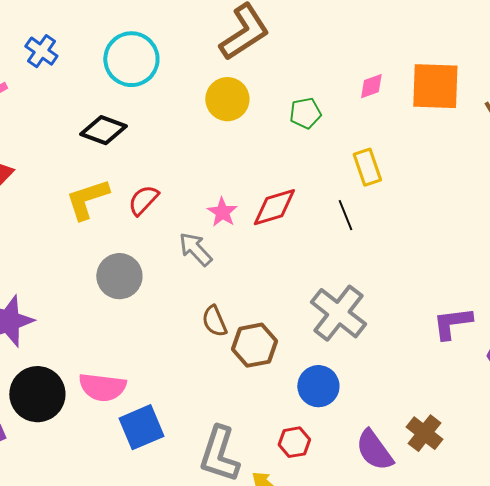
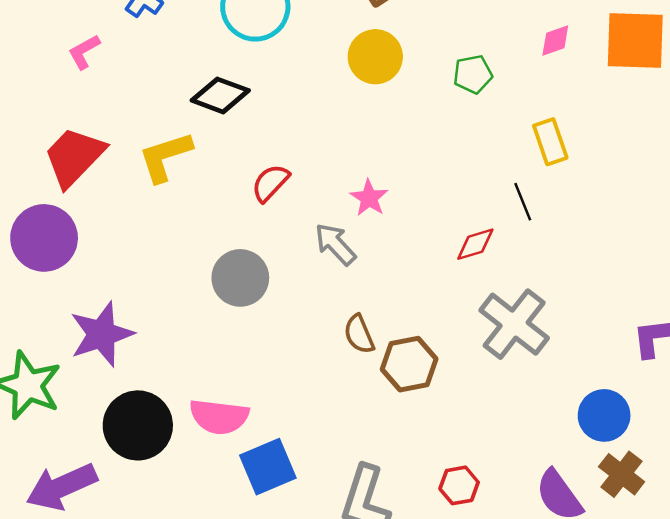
yellow L-shape: (87, 199) -> (165, 157), moved
red diamond: (274, 207) -> (475, 244), moved, size x0.7
blue circle: (318, 386) -> (604, 415), moved

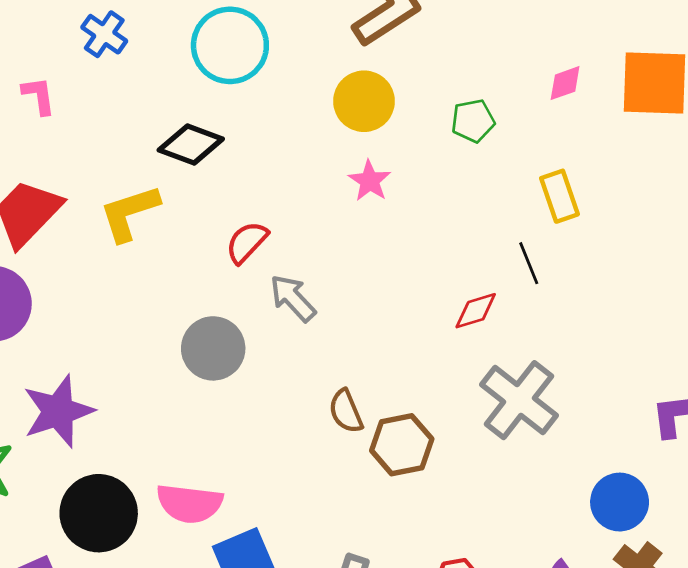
pink L-shape: (84, 52) -> (39, 96), turned 111
pink star: (369, 198) -> (370, 181), moved
gray arrow: (335, 244) -> (293, 298), moved

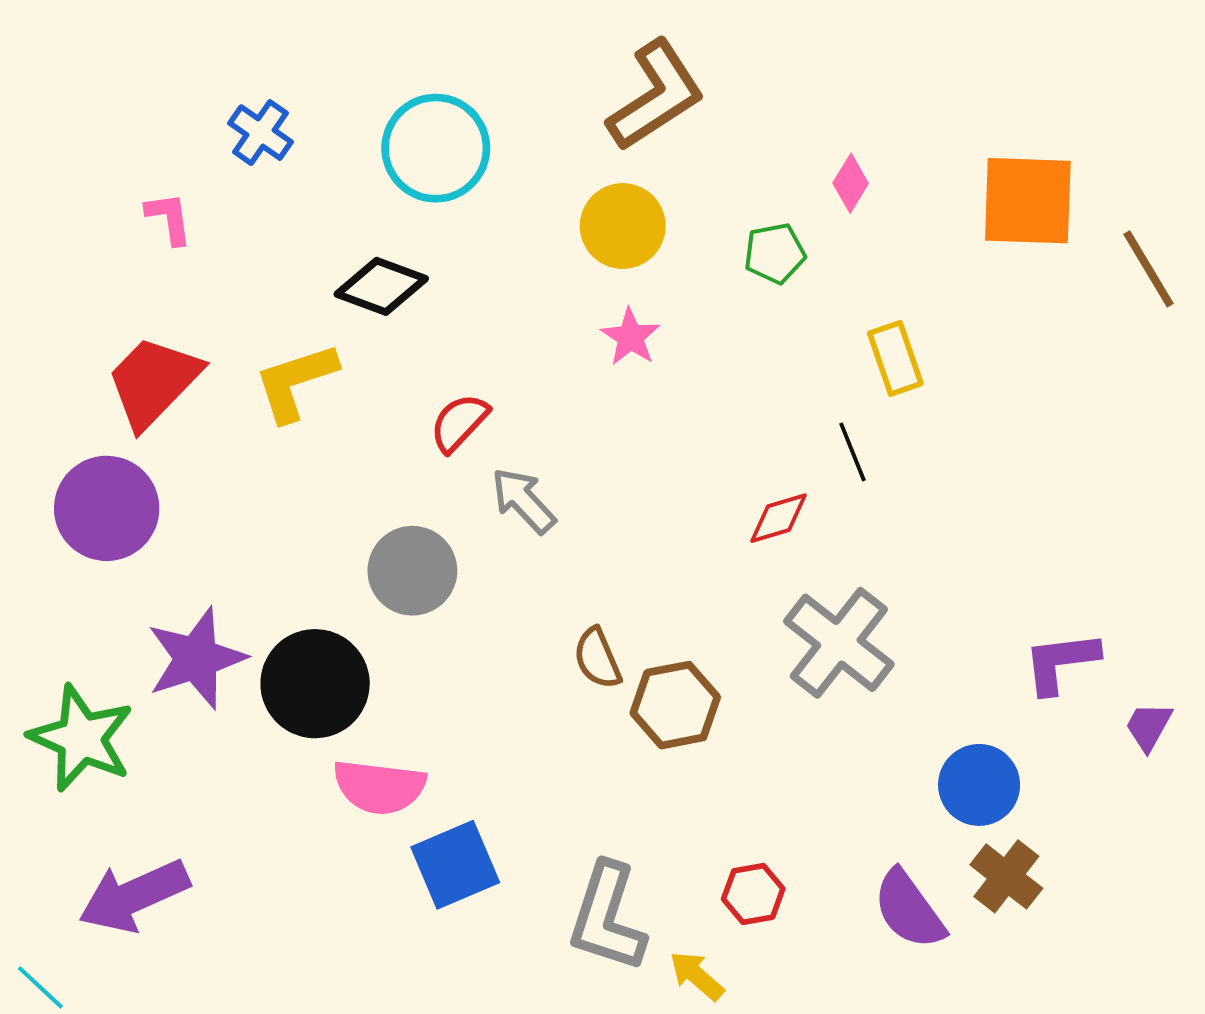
pink diamond: (565, 83) -> (851, 183), moved, turned -39
black circle: (99, 513) -> (315, 684), moved

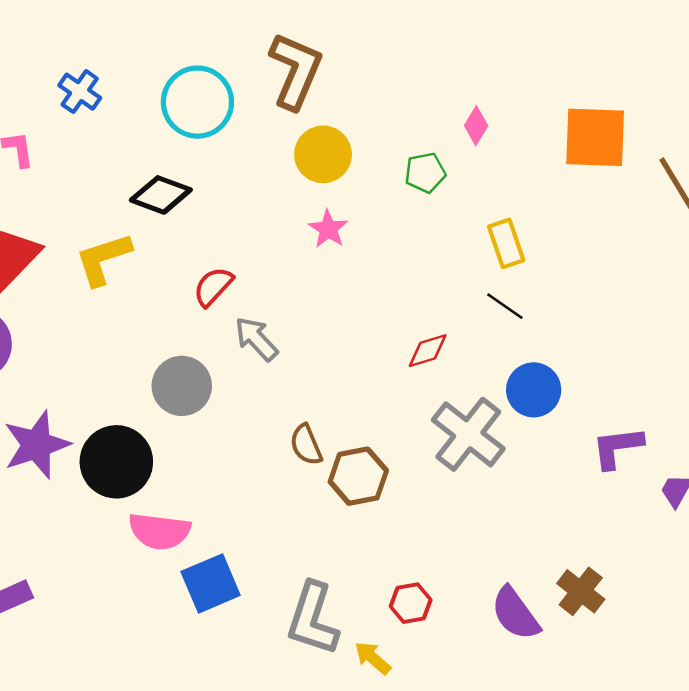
brown L-shape: (656, 96) -> (296, 71), moved, turned -34
black line: (853, 452) -> (505, 306), moved, turned -33
blue circle: (979, 785) -> (534, 390), moved

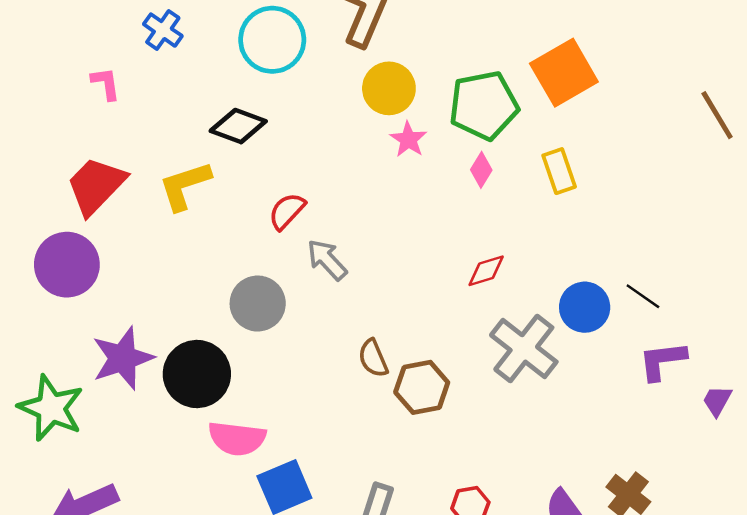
pink diamond: (476, 126) -> (481, 170), moved
orange square: (595, 137) -> (564, 73), moved, turned -32
green pentagon: (425, 173) -> (484, 105), size x1.8
pink star: (328, 229) -> (408, 139), moved
black line: (505, 306) -> (643, 296), moved

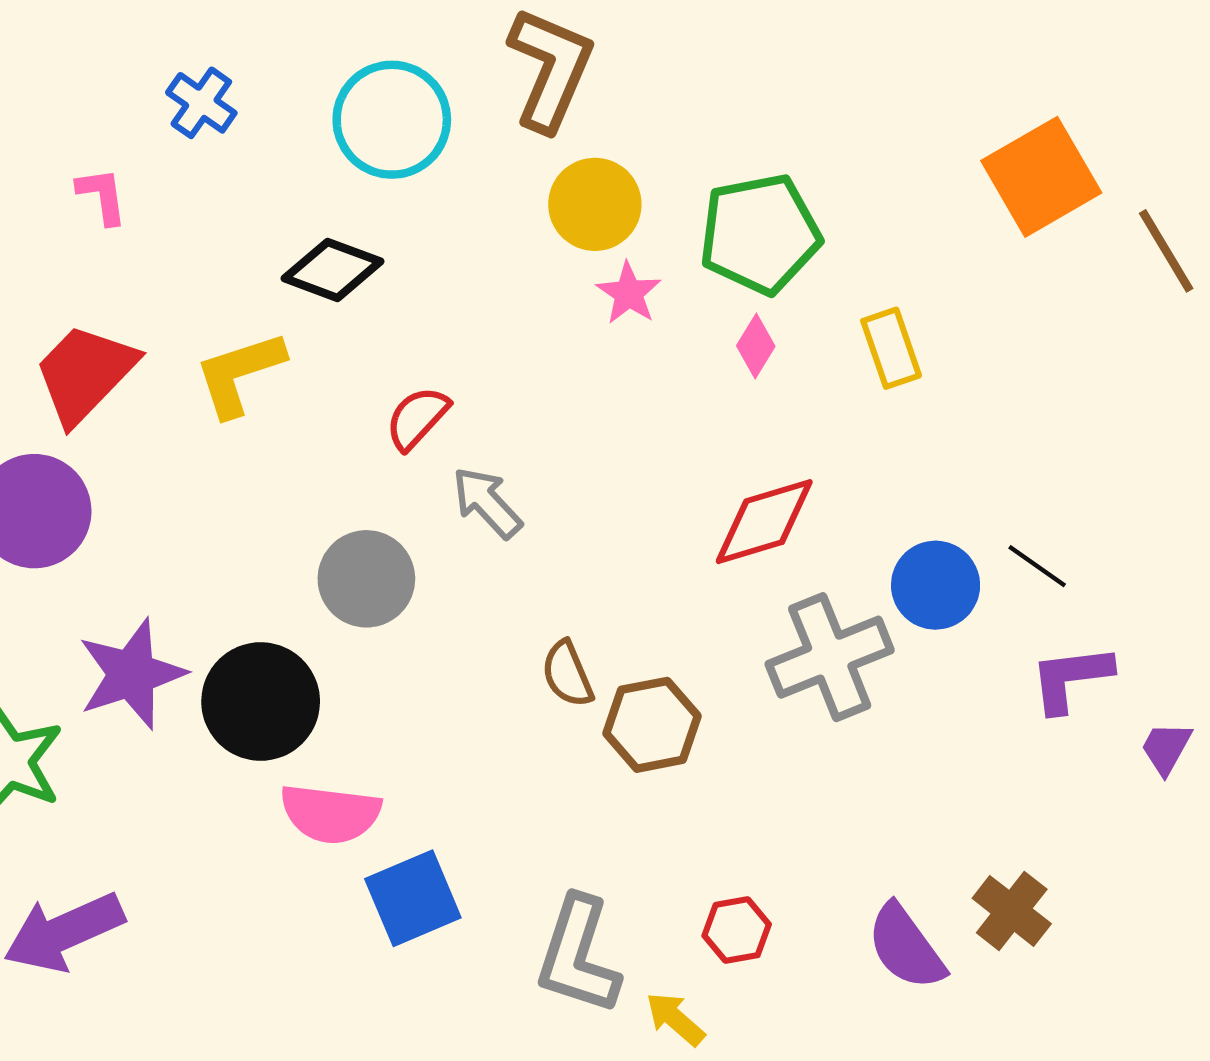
orange square: (564, 73) -> (1041, 177), moved
red diamond: (486, 271) -> (764, 522), size x1.6
gray cross: (524, 348) -> (830, 657), turned 30

